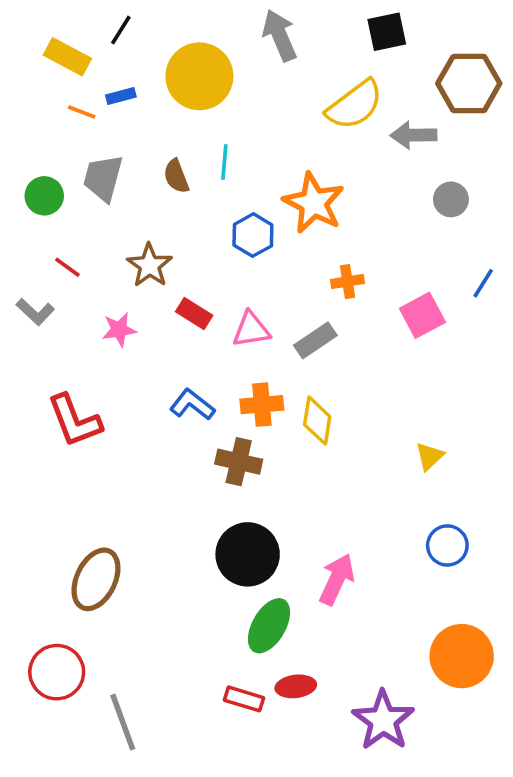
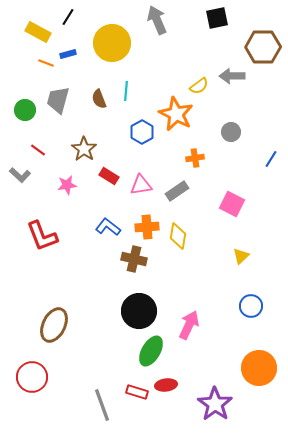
yellow semicircle: (355, 105) -> (199, 86), moved, size x0.6
gray circle: (451, 199) -> (231, 132), moved
pink square: (422, 315) -> (232, 204), moved, turned -35
gray line: (123, 722) -> (102, 405), moved

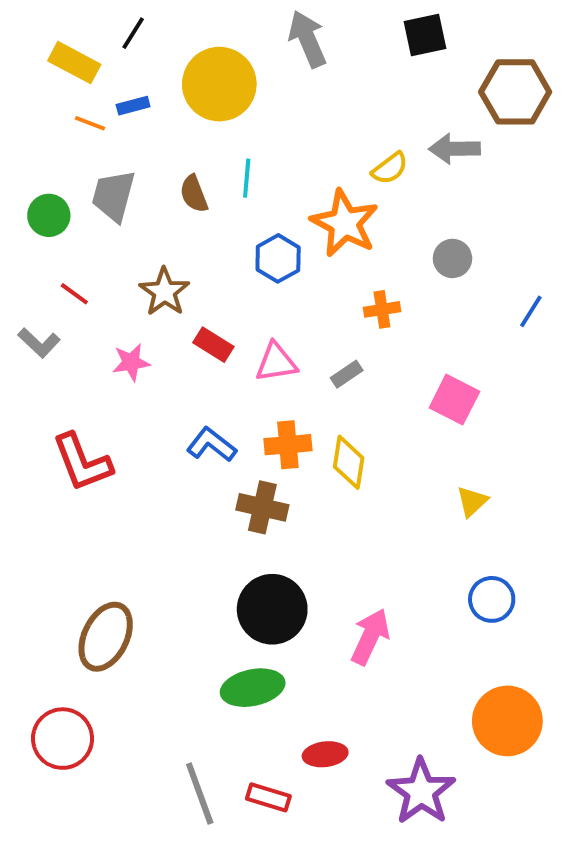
gray rectangle: (177, 191) -> (347, 374), size x0.7
green ellipse: (151, 351) -> (253, 688), moved, turned 48
red rectangle: (137, 392) -> (268, 797), moved

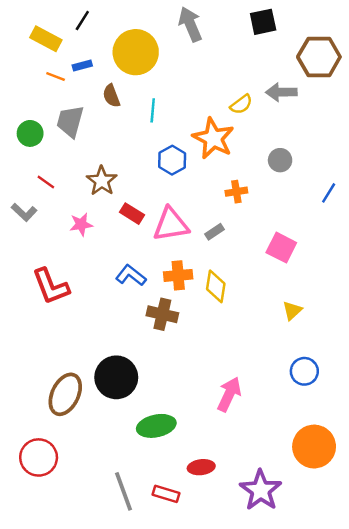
brown semicircle: (194, 194) -> (111, 96), moved
pink triangle: (276, 362) -> (171, 224), size x1.4
black circle: (272, 609) -> (116, 377), moved

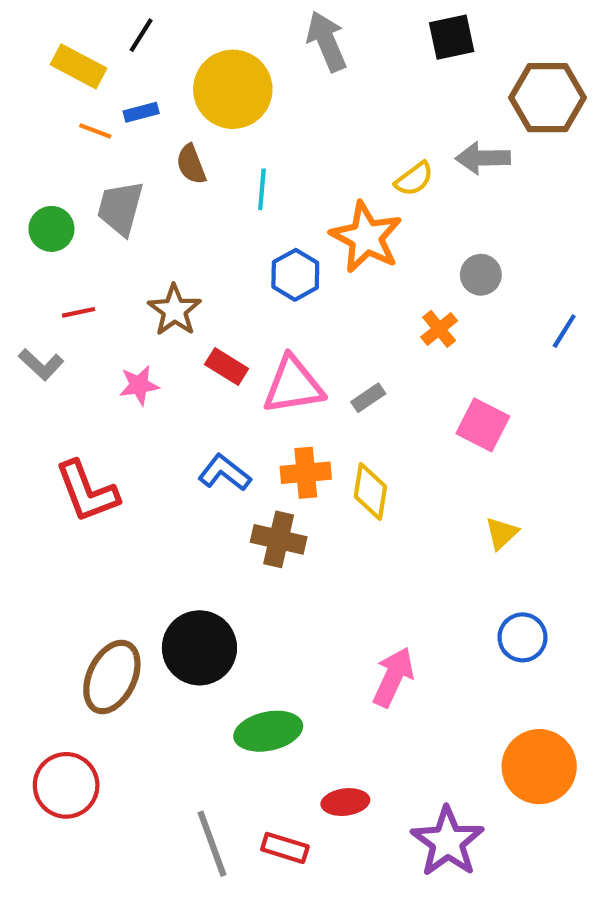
red line: (46, 182) -> (79, 312), turned -48
orange cross: (236, 192) -> (439, 329), moved, turned -30

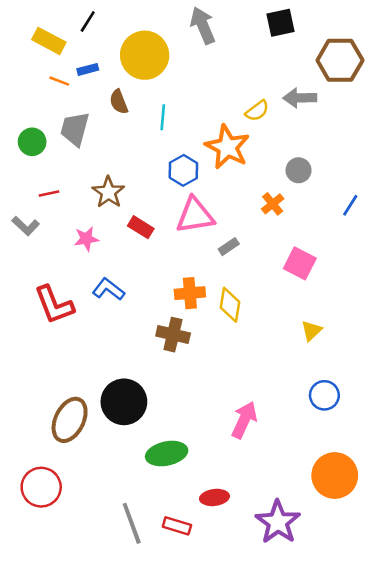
pink triangle: (293, 385) -> (195, 216), moved
blue L-shape: (224, 473) -> (108, 289), moved

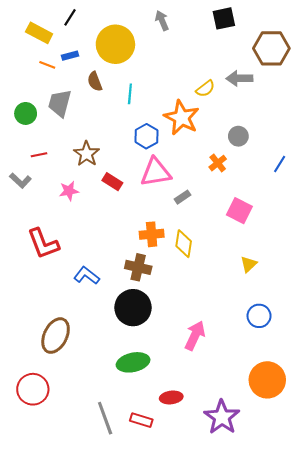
gray arrow: (203, 25) -> (162, 21), size x0.7
blue L-shape: (108, 289) -> (87, 276), moved
black circle: (124, 402) -> (133, 308), moved

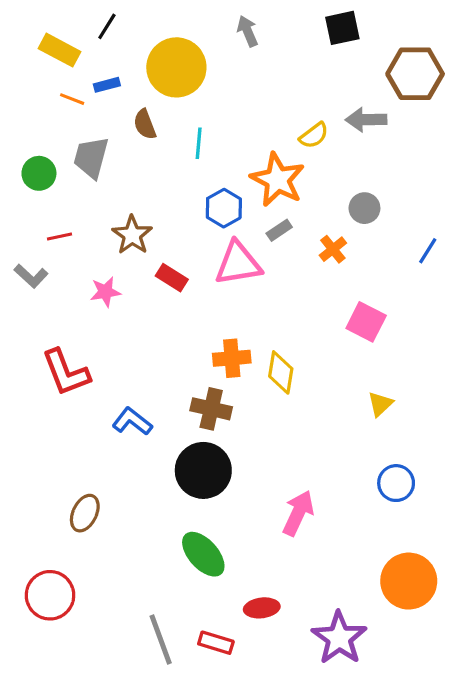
gray rectangle: (183, 197) -> (279, 230), moved
brown ellipse: (56, 336) -> (85, 513), size x0.7
green ellipse: (133, 362) -> (203, 554), turned 60

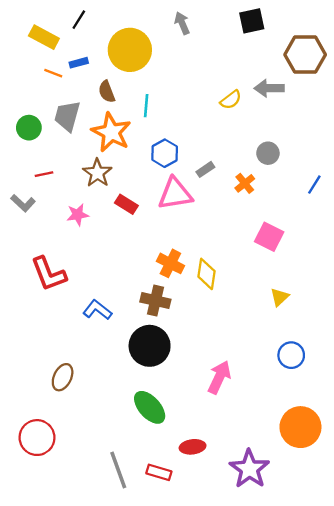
orange star: (278, 180) -> (111, 132), moved
orange cross: (232, 358) -> (170, 263), turned 32

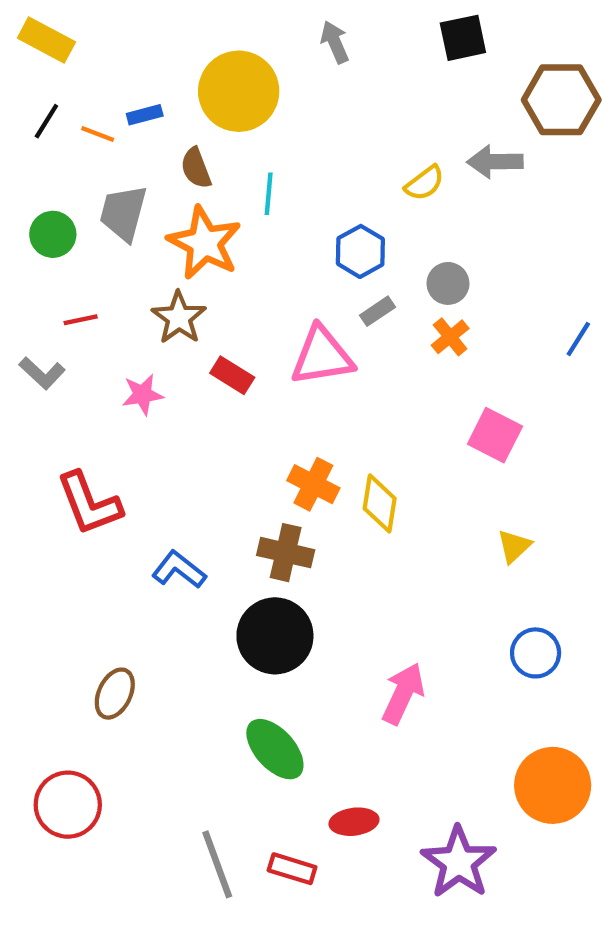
black line: (79, 20) -> (46, 121), moved
yellow rectangle: (44, 37) -> (46, 40), moved
blue hexagon: (165, 153) -> (360, 251), moved
gray circle: (268, 153) -> (448, 283), moved

